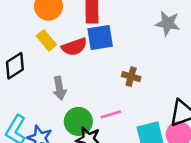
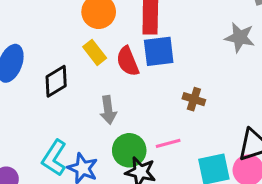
red semicircle: (74, 47) -> (128, 61), turned 85

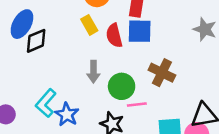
black diamond: (56, 81) -> (36, 41), moved
brown cross: (194, 99) -> (162, 73), size x1.5
green circle: (129, 150) -> (122, 86), moved

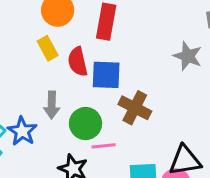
blue square: (140, 31) -> (106, 75), moved
blue star: (67, 115) -> (22, 131), moved

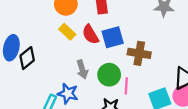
pink line: (104, 146) -> (126, 86), turned -63

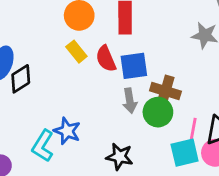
gray arrow: (82, 69) -> (130, 101), moved
green circle: (109, 75) -> (158, 112), moved
pink line: (126, 86) -> (193, 129), moved

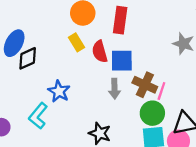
green circle: (158, 112) -> (152, 113), moved
pink line: (193, 129) -> (161, 91), moved
blue star: (67, 131) -> (59, 91), moved

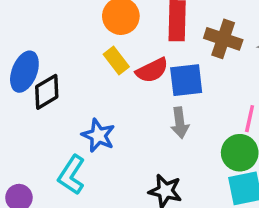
red semicircle: (100, 52) -> (152, 70), turned -95
brown cross: (145, 85) -> (223, 39), moved

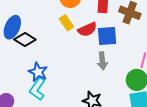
black diamond: (47, 92) -> (25, 40), turned 60
blue star: (98, 135) -> (38, 72), moved

